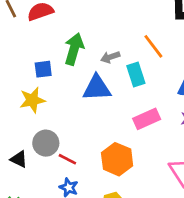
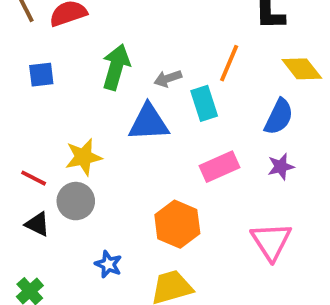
orange line: (153, 46) -> (229, 63), turned 60
blue square: (43, 69) -> (41, 75), moved
yellow star: (32, 100) -> (83, 157), moved
red line: (67, 159) -> (34, 178), moved

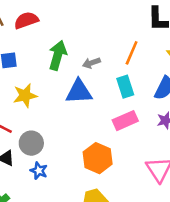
cyan rectangle: (204, 103) -> (125, 87), moved
yellow star: (83, 157) -> (25, 95), moved
blue star: (108, 264) -> (39, 171), moved

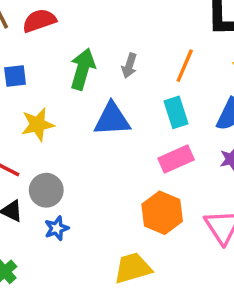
gray arrow: (91, 63) -> (129, 66), moved, turned -54
orange hexagon: (98, 158) -> (162, 213), moved
blue star: (39, 171) -> (57, 228), turned 30

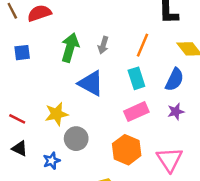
blue triangle: (112, 119) -> (91, 83), turned 32
yellow star: (38, 124) -> (57, 114), moved
gray circle: (46, 190) -> (76, 139), moved

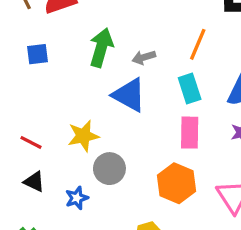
gray arrow: (103, 45) -> (144, 57), moved, turned 56
pink rectangle: (136, 112) -> (190, 133), turned -65

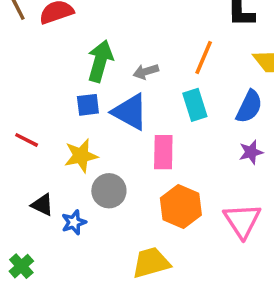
blue square: (38, 54) -> (88, 105), moved
pink rectangle: (190, 133) -> (163, 152), moved
red line: (31, 142) -> (27, 140), moved
black triangle: (34, 182) -> (42, 205), moved

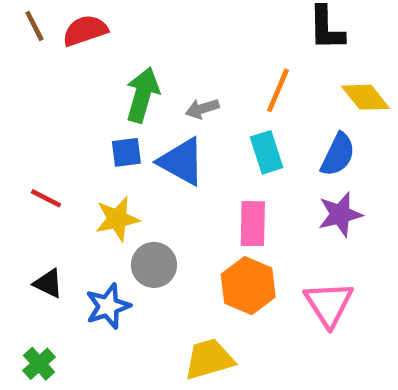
pink rectangle: (163, 152) -> (253, 224), moved
purple star: (251, 152) -> (340, 214), size x1.4
black triangle: (42, 205) -> (48, 283), moved
blue star: (74, 222) -> (108, 306), size x1.4

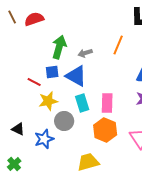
cyan rectangle: (267, 152) -> (82, 103), moved
red line: (46, 198) -> (34, 82), moved

